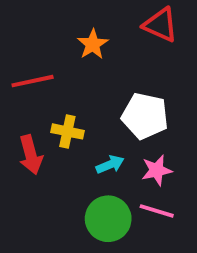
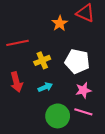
orange star: (93, 44) -> (60, 23), moved
yellow cross: (67, 131) -> (42, 60), moved, turned -35
cyan arrow: (110, 164) -> (45, 87), moved

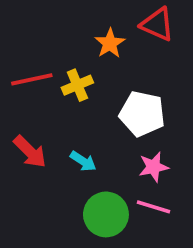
yellow cross: (42, 60) -> (77, 85), moved
red arrow: (16, 82) -> (30, 152), turned -30
cyan arrow: (45, 87) -> (83, 161), turned 56

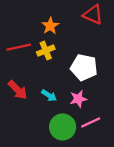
orange star: (110, 43) -> (50, 26), moved
pink star: (154, 167) -> (78, 99), moved
pink line: (154, 207) -> (91, 122), turned -42

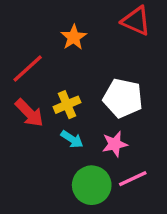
red line: (19, 47) -> (28, 69), turned -30
yellow cross: (46, 51) -> (67, 105), moved
red arrow: (18, 90) -> (29, 113), moved

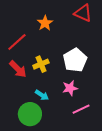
white pentagon: (123, 98) -> (75, 60), turned 30
cyan arrow: (72, 139) -> (42, 95), moved
green circle: (92, 185) -> (30, 114), moved

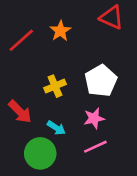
red line: (17, 42) -> (21, 40), moved
red arrow: (18, 69) -> (20, 112), moved
pink line: (81, 109) -> (95, 147), moved

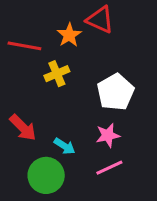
red triangle: (112, 17) -> (100, 20), moved
red line: (21, 40) -> (24, 46), turned 52
yellow cross: (55, 86) -> (57, 74), moved

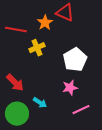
cyan arrow: (65, 146) -> (40, 103), moved
pink line: (109, 168) -> (81, 110), moved
green circle: (46, 175) -> (17, 114), moved

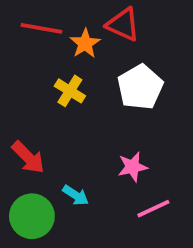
red line: (16, 30) -> (41, 28), moved
yellow cross: (37, 48) -> (70, 91), turned -35
white pentagon: (75, 60) -> (140, 87), moved

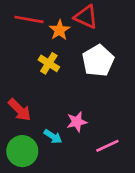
pink star: (133, 167) -> (77, 122), moved

